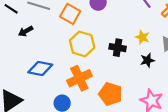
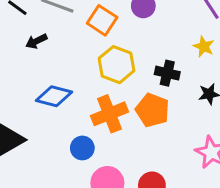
yellow star: (142, 37) -> (204, 46), moved
orange pentagon: (110, 94) -> (152, 110), moved

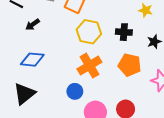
blue diamond: (54, 96) -> (32, 60), moved
orange pentagon: (152, 110) -> (130, 65), moved

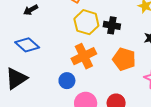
black cross: (124, 32) -> (112, 25), moved
blue diamond: (32, 60) -> (27, 45), turned 30

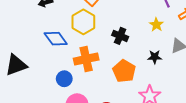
yellow hexagon: (86, 22) -> (83, 22), moved
blue diamond: (27, 45) -> (56, 39), moved

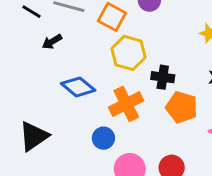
yellow hexagon: (83, 22) -> (128, 53), moved
black cross: (120, 36) -> (163, 77), moved

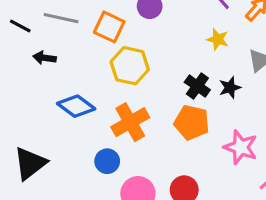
black arrow: (52, 42) -> (45, 58), turned 42
black cross: (163, 77) -> (197, 86), moved, turned 30

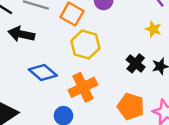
black arrow: (45, 58) -> (21, 34), size x1.5
orange pentagon: (192, 122) -> (131, 106), moved

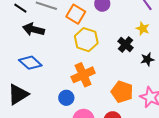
black cross: (136, 63) -> (126, 44), moved
blue diamond: (43, 72) -> (30, 63), moved

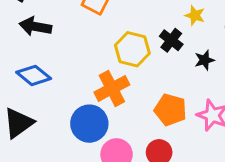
yellow hexagon: (86, 40) -> (132, 49), moved
blue circle: (66, 98) -> (89, 124), size x1.6

